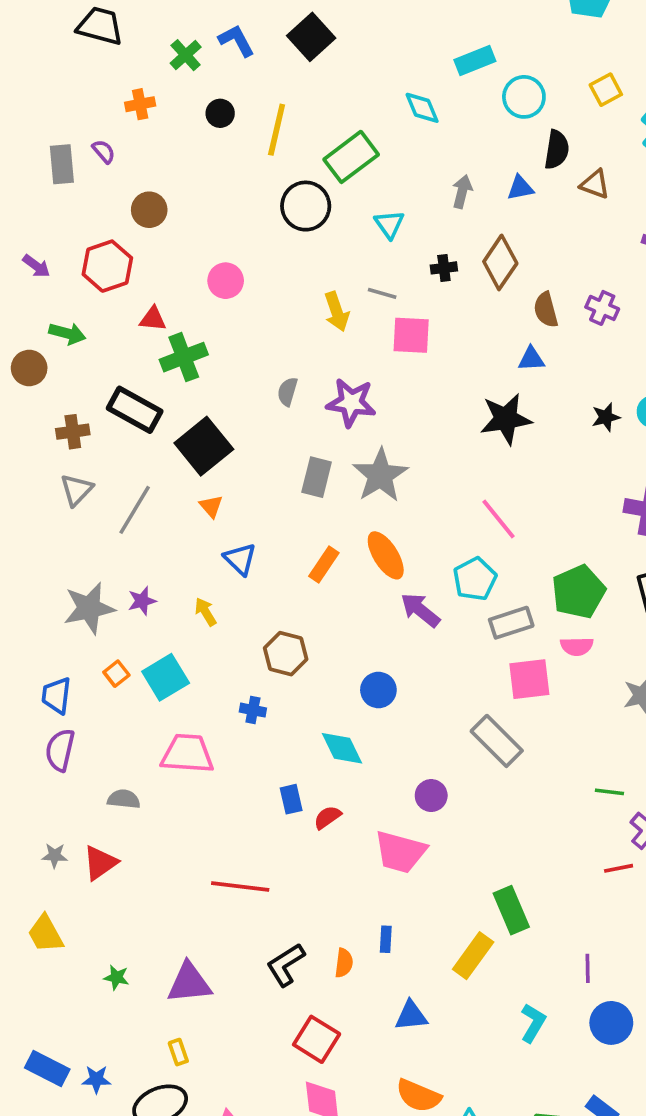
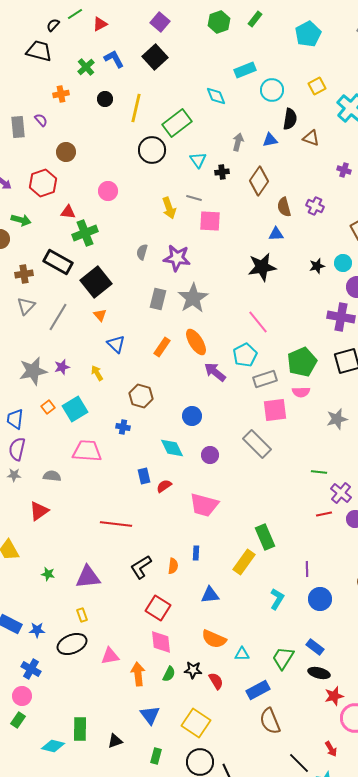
black cross: (444, 268) -> (222, 172), moved
purple circle: (431, 796) -> (210, 455), moved
gray star: (55, 856) -> (14, 475), moved

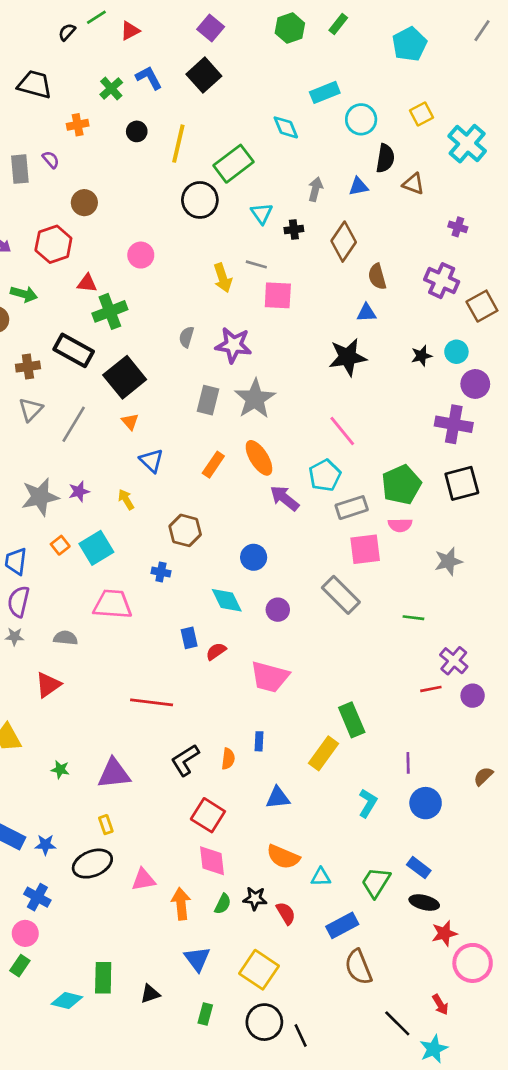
black trapezoid: (39, 51) -> (35, 84), moved
purple cross: (315, 206) -> (442, 281), moved, size x1.4
green line: (319, 472) -> (413, 618), moved

